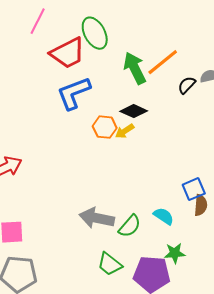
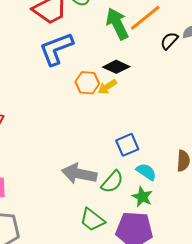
blue square: (194, 189) -> (127, 145), moved
green star: (175, 253) -> (142, 197), moved, turned 30

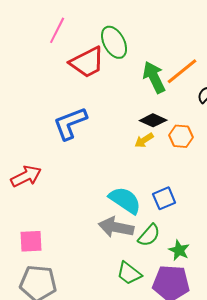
blue L-shape: (56, 49) -> (70, 123), moved
orange hexagon: (87, 83) -> (181, 136), moved
cyan semicircle: (146, 172) -> (125, 200), moved, size x1.6

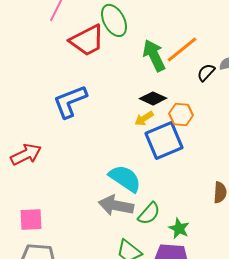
blue square: (164, 198) -> (164, 140), moved, size x1.6

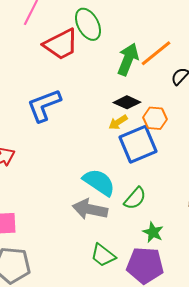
green arrow: (154, 55) -> (128, 59), turned 48
green semicircle: (149, 213) -> (135, 198), moved

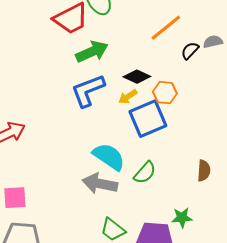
green arrow: (128, 59) -> (92, 52), moved, turned 44
blue L-shape: (44, 105) -> (88, 91), moved
green star: (153, 232) -> (182, 218), moved, turned -30

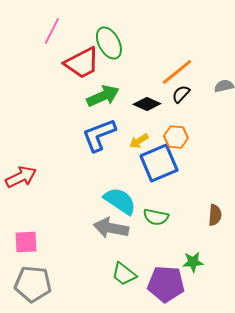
black semicircle: (190, 51) -> (181, 94), moved
black diamond: (137, 77) -> (147, 104), moved
green semicircle: (145, 173) -> (156, 217), turned 60

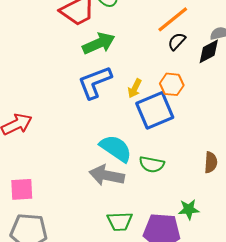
black diamond: (147, 104) -> (209, 51), moved, turned -52
yellow arrow: (139, 141) -> (135, 88), turned -30
green trapezoid: (124, 274) -> (120, 221), turned -40

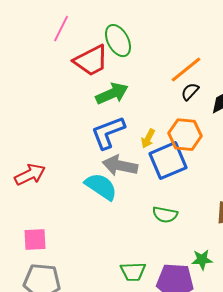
orange hexagon: (172, 84) -> (185, 135), size x1.4
cyan semicircle: (116, 148) -> (101, 187), moved
gray arrow: (107, 175) -> (120, 166), moved

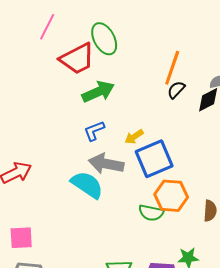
orange line: (186, 70) -> (172, 68), turned -32
blue L-shape: (108, 133) -> (94, 131), size x0.6
orange hexagon: (185, 135) -> (171, 196), moved
yellow arrow: (148, 139) -> (134, 137), turned 30

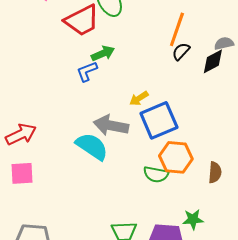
green arrow: (98, 92) -> (103, 53), size x0.7
blue L-shape: (94, 131) -> (87, 71), moved
pink square: (21, 238) -> (22, 173), moved

